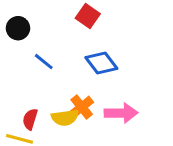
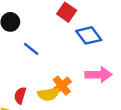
blue diamond: (101, 63) -> (89, 35), moved
pink arrow: (121, 113) -> (98, 75), moved

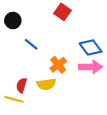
blue diamond: (89, 35) -> (91, 47), moved
orange cross: (62, 86) -> (58, 65), moved

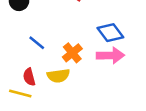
blue line: (31, 44) -> (37, 43), moved
red semicircle: (21, 85) -> (29, 77), turned -32

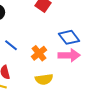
yellow semicircle: (58, 76) -> (44, 79), moved

